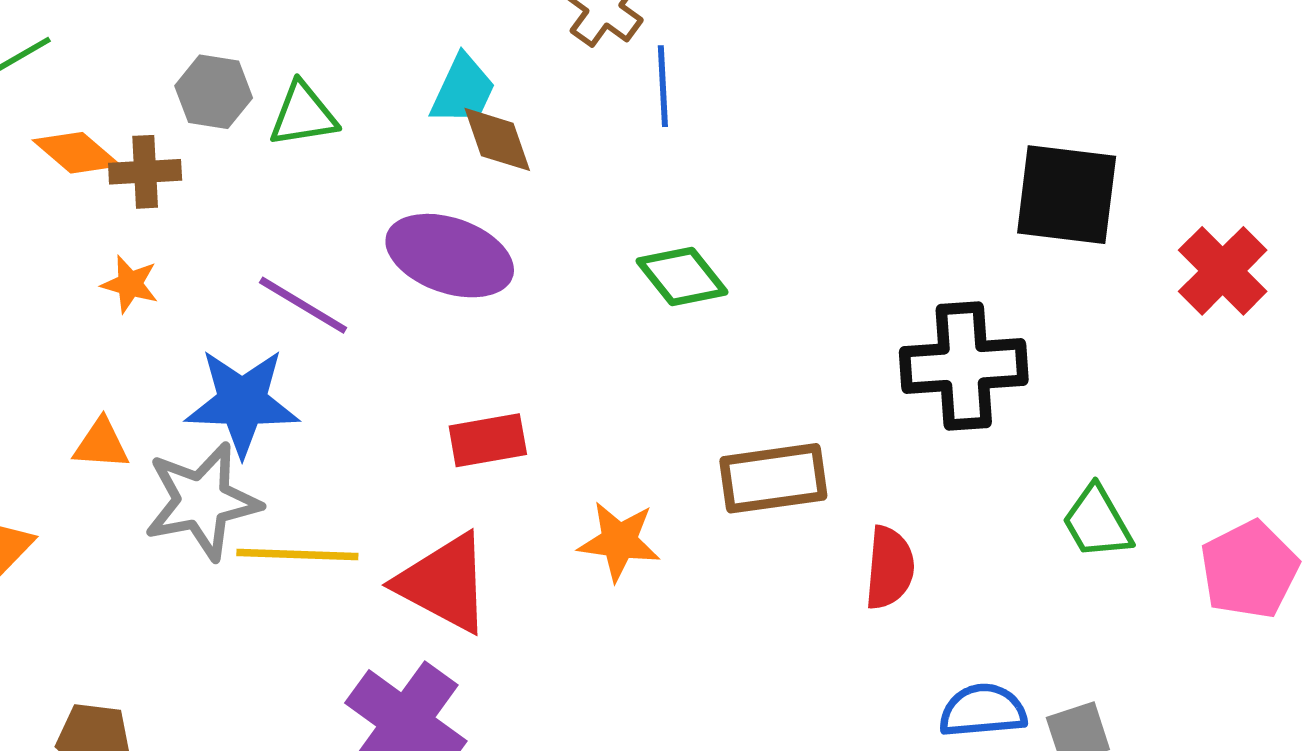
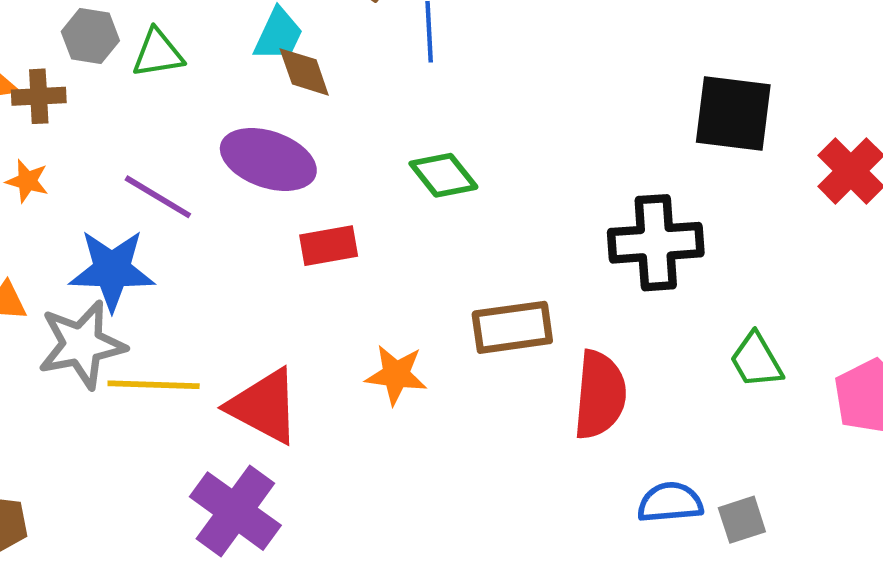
red rectangle: (488, 440) -> (329, 246), moved
red semicircle: (889, 568) -> (600, 395), size x1.4

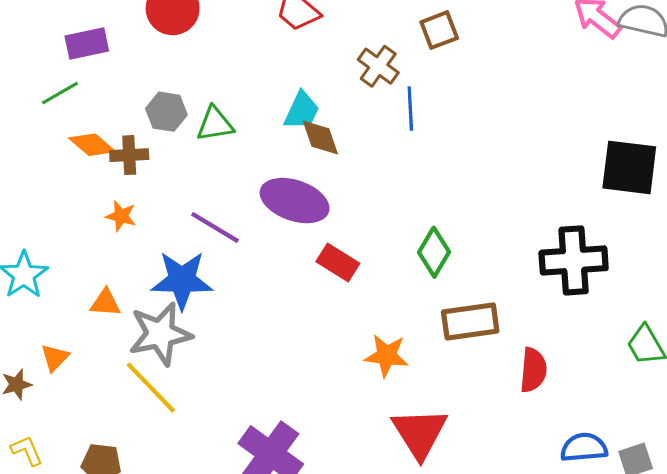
green diamond: (443, 175) -> (434, 252), moved, turned 69
red rectangle: (329, 246) -> (338, 263), turned 42
yellow line: (154, 385) -> (151, 388), moved, turned 44
red semicircle: (600, 395) -> (533, 370), size x0.7
red triangle: (264, 406) -> (420, 433), moved, turned 30

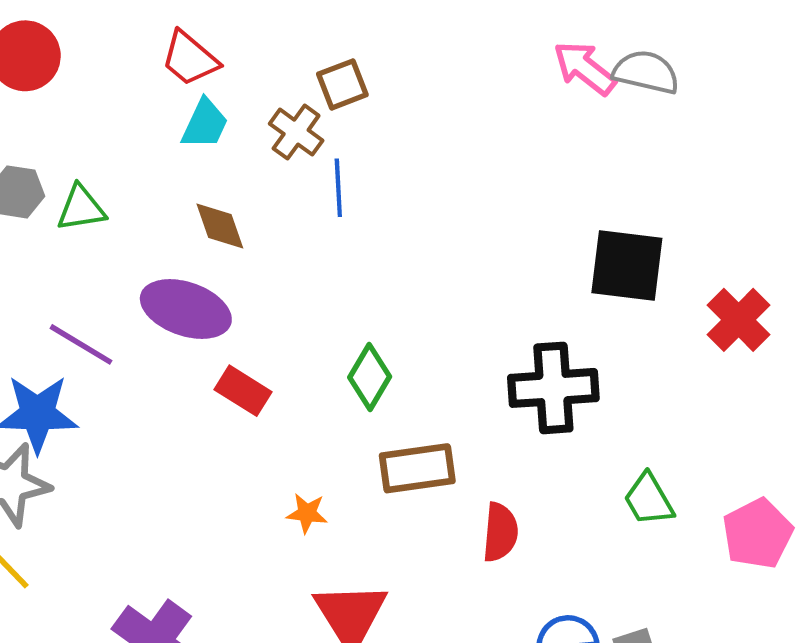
brown square: (439, 30) -> (342, 84), moved
cyan trapezoid: (302, 111) -> (205, 124), moved
orange star: (387, 356) -> (307, 513), size x0.7

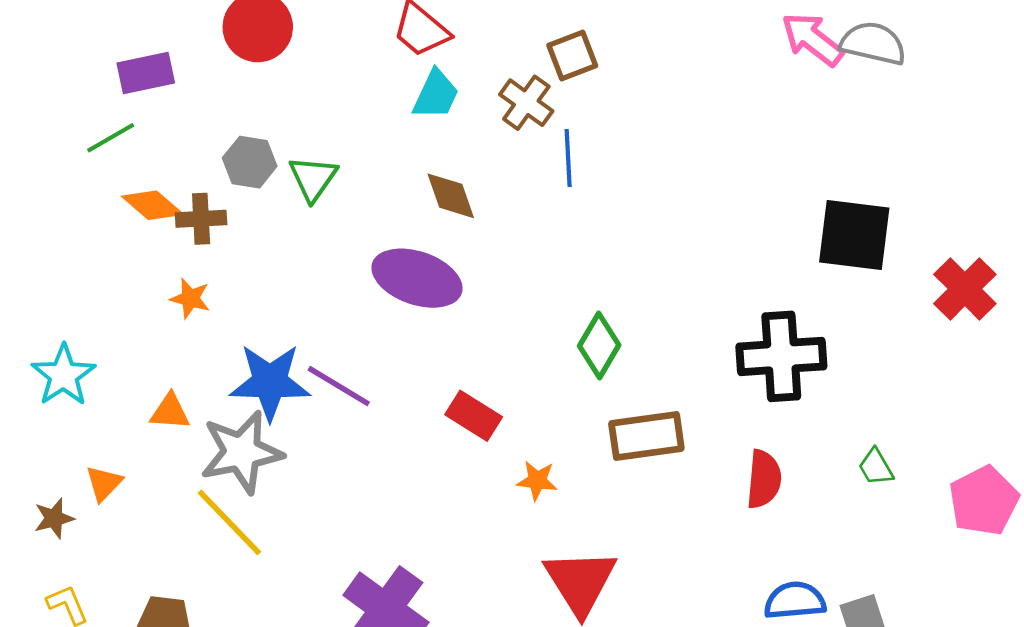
green triangle: (81, 208) -> (313, 178), turned -46
purple line: (81, 344) -> (339, 386), moved
red rectangle: (243, 391) -> (474, 416), moved
green trapezoid: (649, 500) -> (876, 467), size x0.7
red semicircle: (500, 532) -> (764, 479), moved

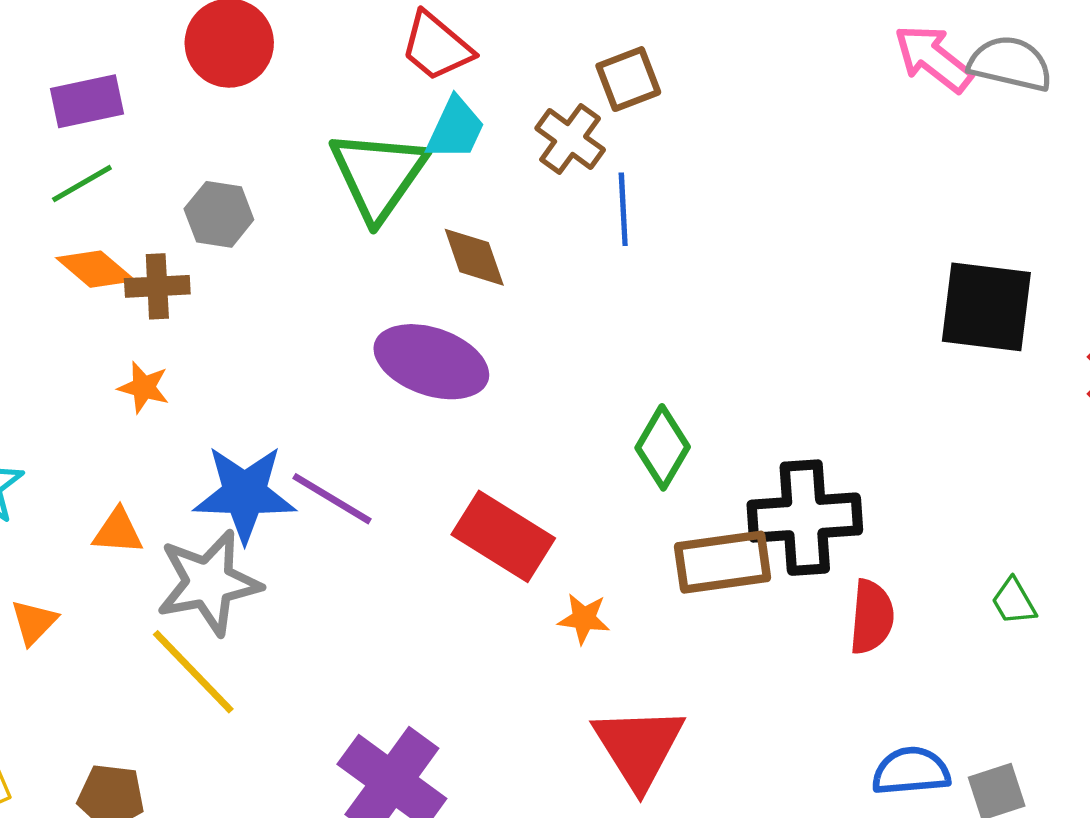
green line: (111, 138) -> (82, 184), moved
green triangle: (313, 178) -> (378, 175), moved, size x1.6
black cross: (781, 356) -> (805, 518), moved
red rectangle: (474, 416) -> (503, 536), size x1.4

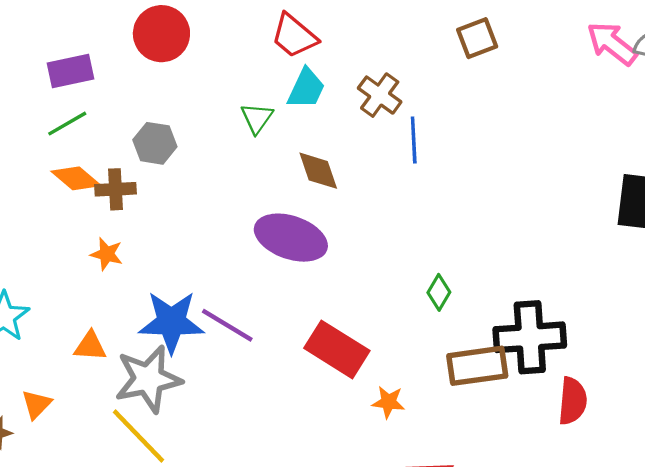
brown square: (628, 79) -> (477, 38), moved
green triangle: (378, 175) -> (257, 118), size x0.5
green diamond: (663, 447) -> (439, 292), size x0.7

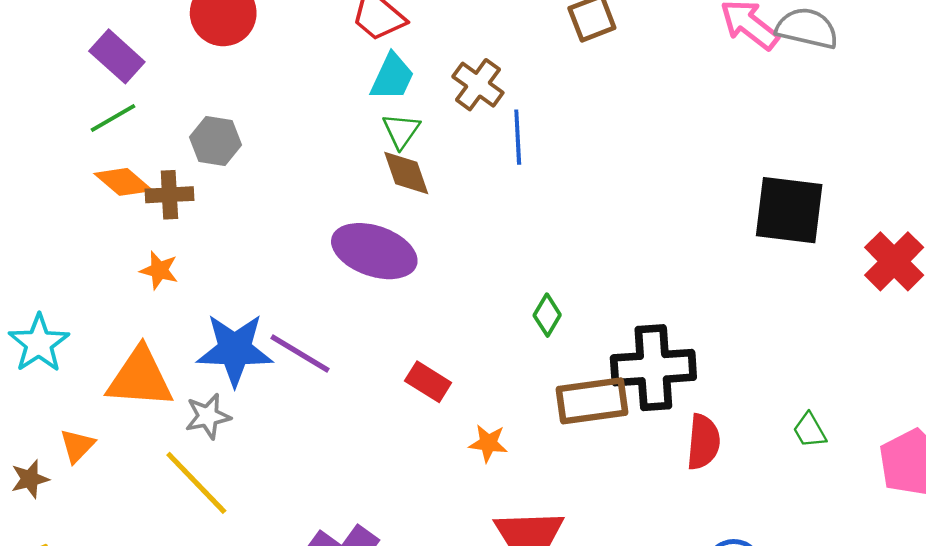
purple rectangle: (70, 71) -> (117, 56), turned 54
green triangle: (257, 118) -> (401, 131), moved
orange triangle: (90, 346) -> (140, 378), size x1.8
red rectangle: (337, 349) -> (428, 382), size x0.6
gray star: (148, 379) -> (208, 416), size x0.6

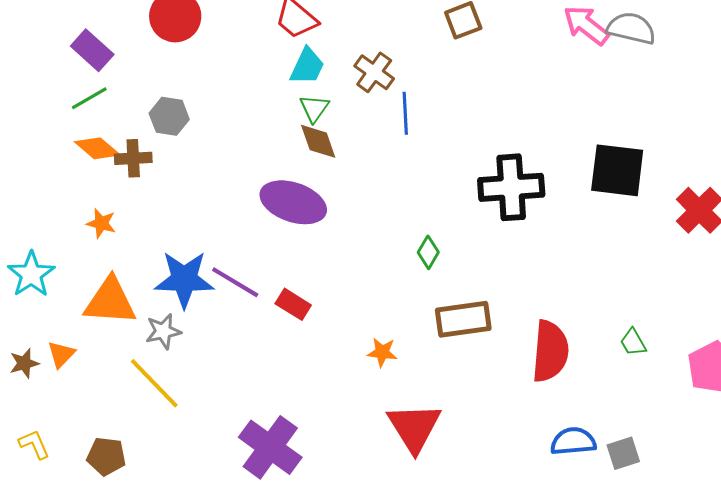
orange star: (159, 270) -> (101, 223), moved
black cross: (653, 368) -> (511, 187), moved
red rectangle: (428, 382) -> (293, 304), moved
red semicircle: (703, 442) -> (550, 351), size x1.4
brown star: (30, 479) -> (24, 363), moved

